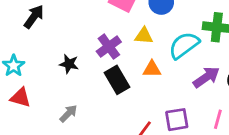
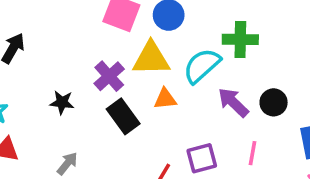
yellow triangle: (144, 36) -> (151, 59), size x1.6
purple arrow: (206, 77) -> (233, 102), turned -96

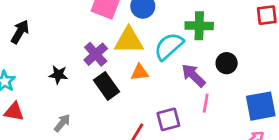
black circle: (274, 102) -> (227, 63), moved
pink line: (253, 153) -> (206, 103), moved

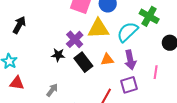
green cross: (199, 26) -> (149, 16), turned 30
orange triangle: (140, 72) -> (107, 59), moved
black star: (58, 75) -> (58, 55), moved
purple arrow: (193, 75) -> (130, 60), moved, turned -144

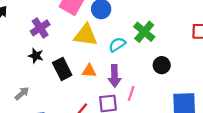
cyan semicircle: (127, 32) -> (117, 45), size x0.7
purple cross: (75, 39) -> (40, 28), moved
pink line: (156, 72) -> (131, 93), moved

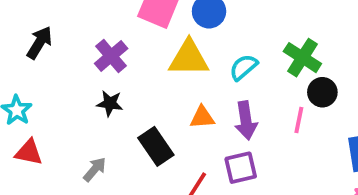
green cross: (144, 32) -> (302, 58), moved
black rectangle: (62, 69) -> (156, 146), moved
pink line: (131, 93) -> (299, 120), moved

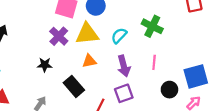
purple cross: (111, 56) -> (59, 36), moved
black circle: (322, 92) -> (169, 90), moved
orange triangle: (202, 117) -> (89, 61), moved

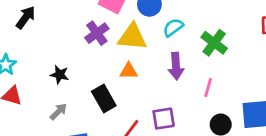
cyan semicircle: (119, 36) -> (173, 27), moved
black star: (45, 65) -> (60, 75), moved
purple arrow: (124, 66) -> (176, 66), moved

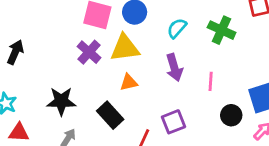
cyan semicircle: (173, 27) -> (177, 28), moved
green cross: (214, 43) -> (222, 30), moved
black star: (60, 75) -> (61, 101), size x1.5

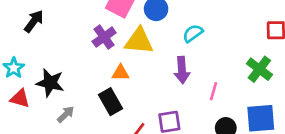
green cross: (222, 30) -> (259, 69), moved
orange triangle: (129, 82) -> (120, 73), moved
black star: (61, 101) -> (50, 83), moved

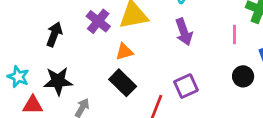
black arrow: (34, 21) -> (54, 34), moved
pink line: (214, 91) -> (235, 35), moved

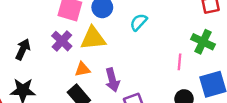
purple arrow: (184, 32) -> (112, 80), moved

